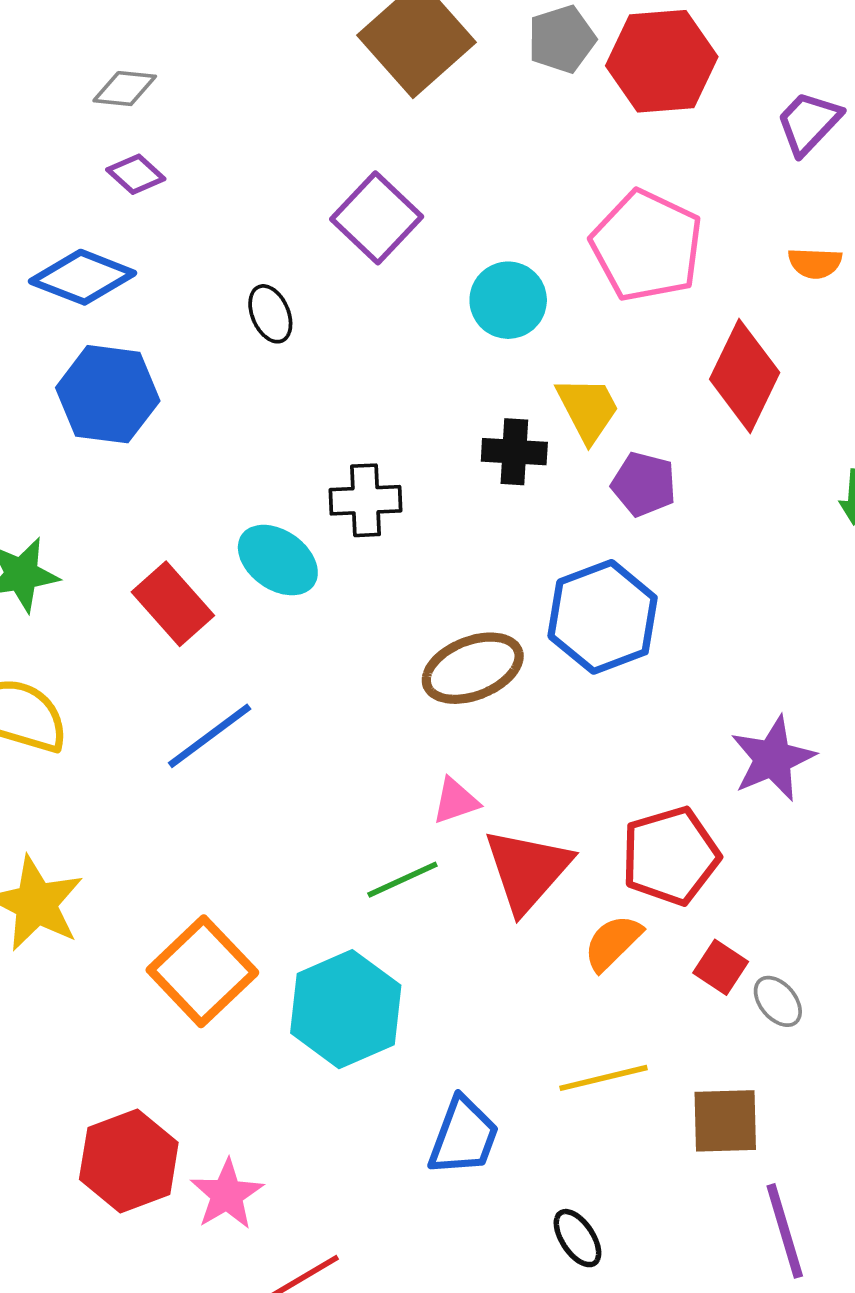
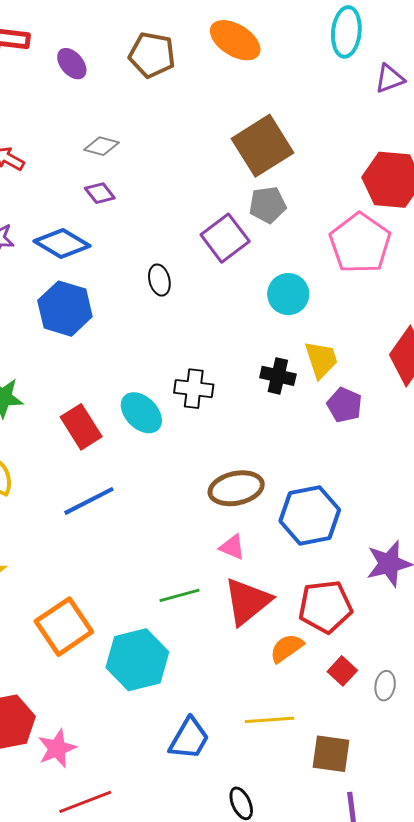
gray pentagon: (562, 39) -> (268, 205), moved
pink pentagon: (647, 246) -> (360, 243), moved
blue hexagon: (603, 617) -> (310, 515), moved
pink triangle: (456, 801) -> (232, 547), moved, turned 32
gray ellipse: (778, 1001) -> (385, 686), moved, turned 40

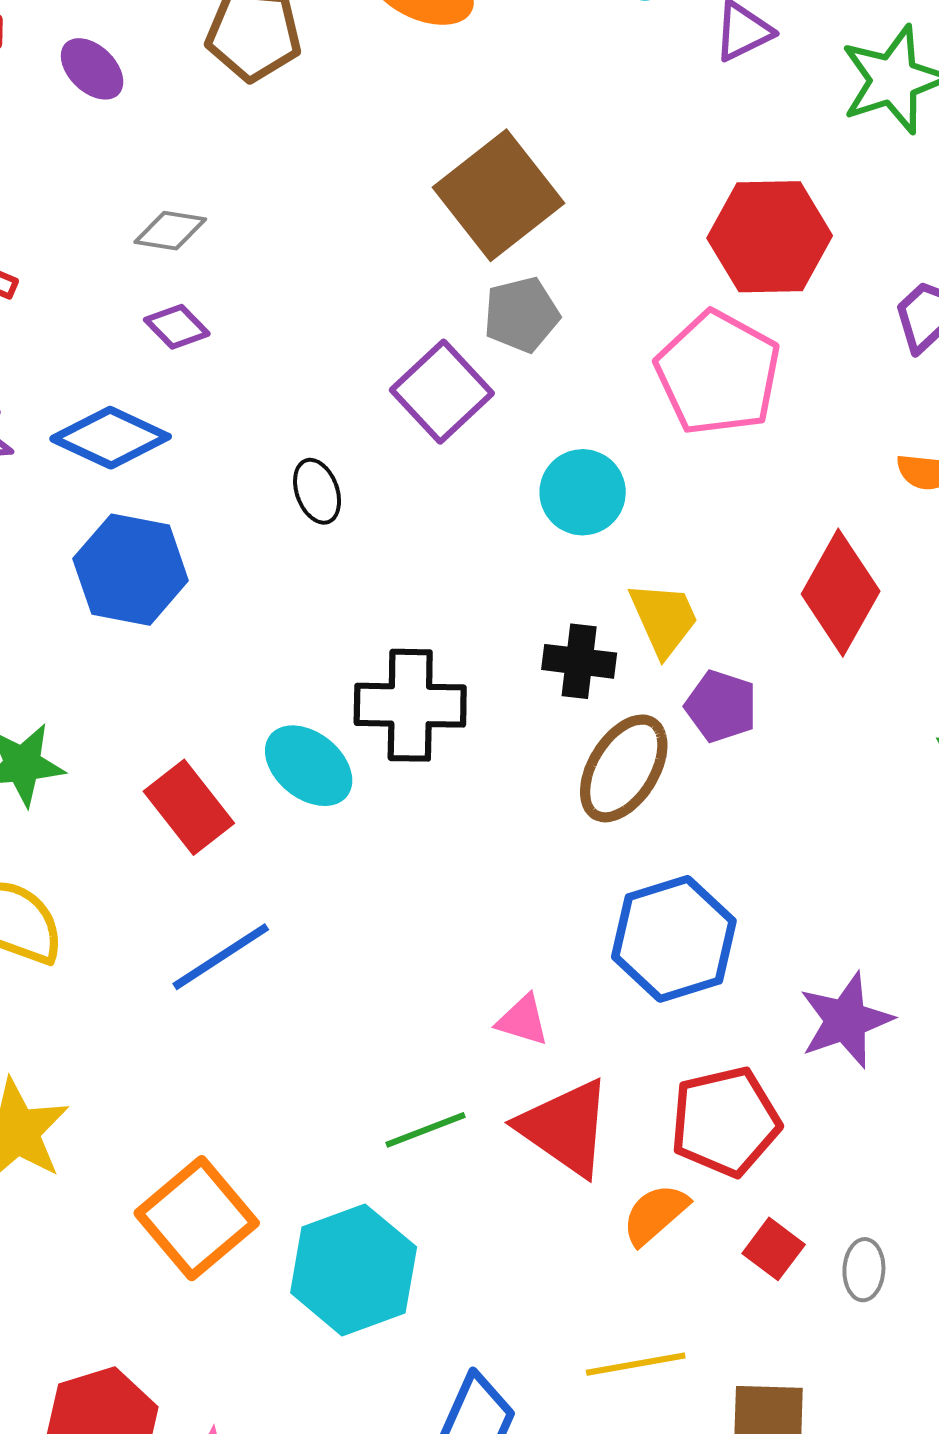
black cross: (194, 389) -> (410, 705), size x1.4
brown ellipse: (236, 488) -> (624, 768), moved, turned -40
red triangle: (247, 601) -> (565, 1128), turned -40

